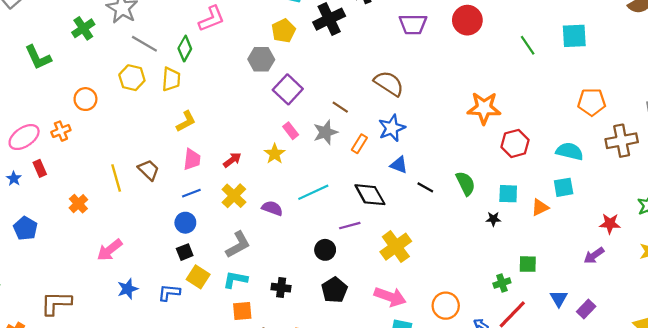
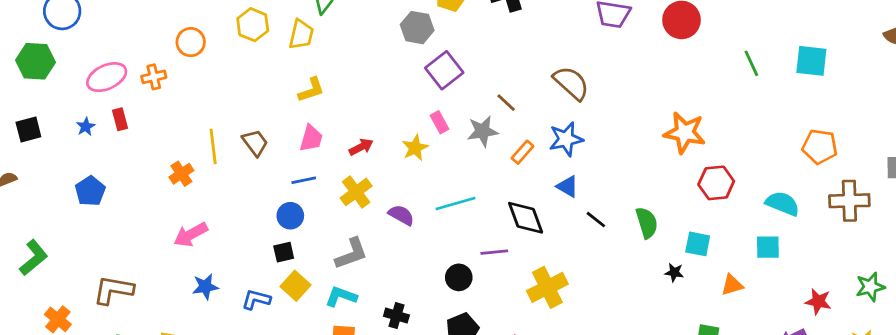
orange cross: (78, 204) -> (181, 174), moved
orange triangle: (540, 207) -> (732, 285), moved

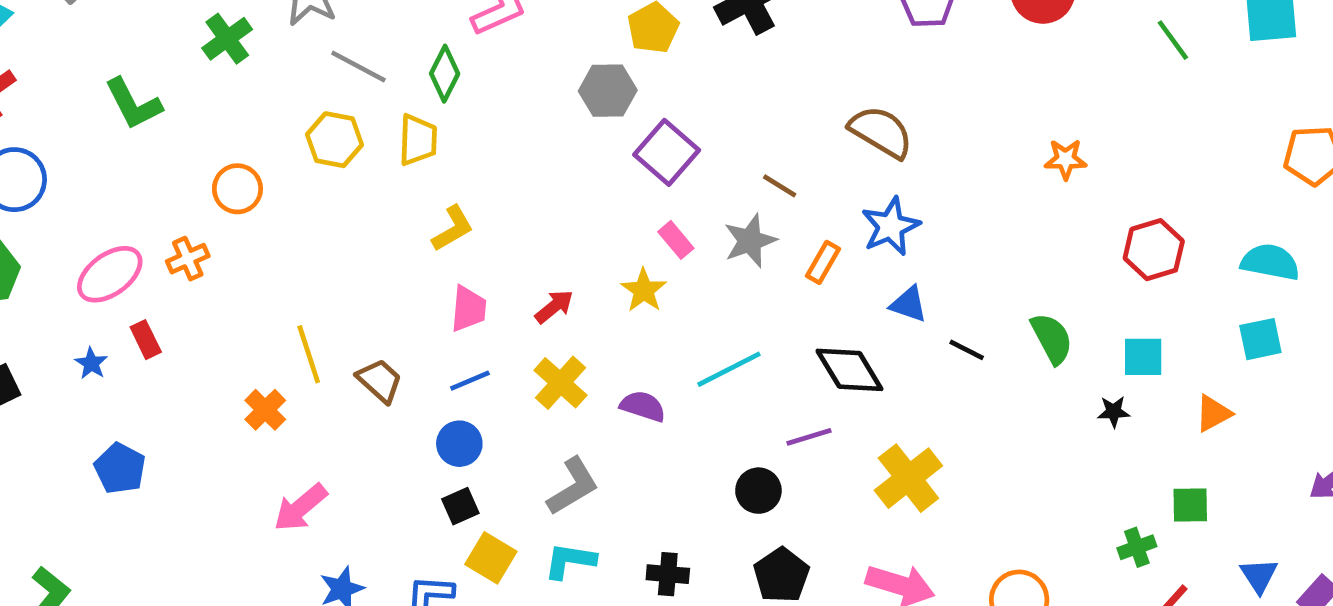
orange star: (685, 133) -> (1066, 159), moved, size x0.6
brown trapezoid: (255, 143) -> (380, 381), moved

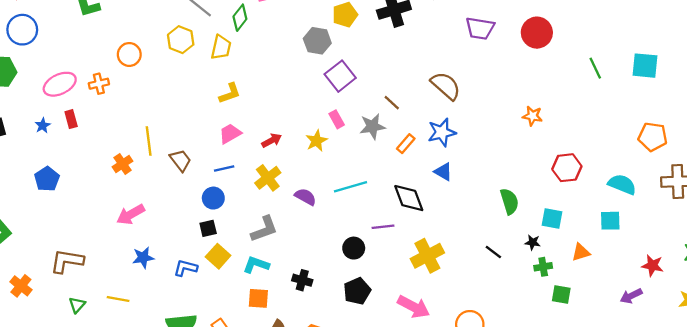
pink trapezoid: (469, 309) -> (230, 134), turned -135
black line: (967, 350) -> (493, 252), moved
green cross: (1137, 547) -> (543, 267), moved

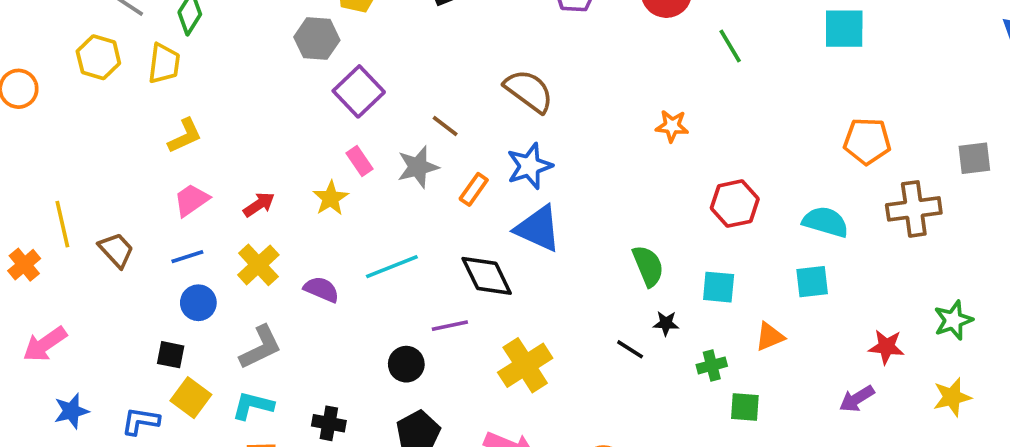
green line: (595, 68) -> (730, 46), moved
blue triangle: (443, 172) -> (538, 229), size x1.6
blue circle: (213, 198) -> (198, 303), moved
black square: (208, 228) -> (171, 355), turned 30
black star: (533, 242) -> (666, 323), moved

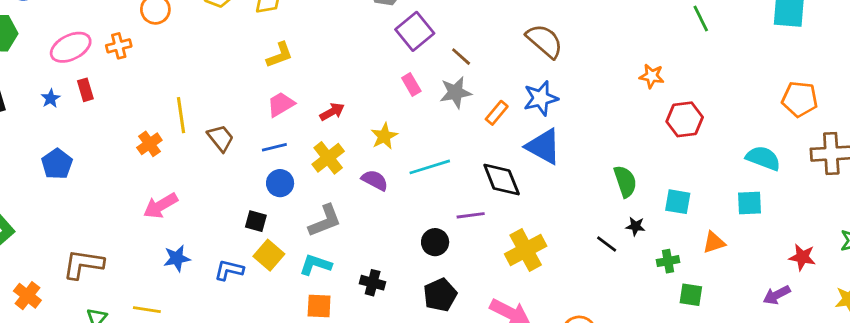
brown line: (445, 126) -> (461, 57), moved
yellow star: (331, 198) -> (384, 136), moved
red hexagon: (735, 204) -> (685, 119), moved

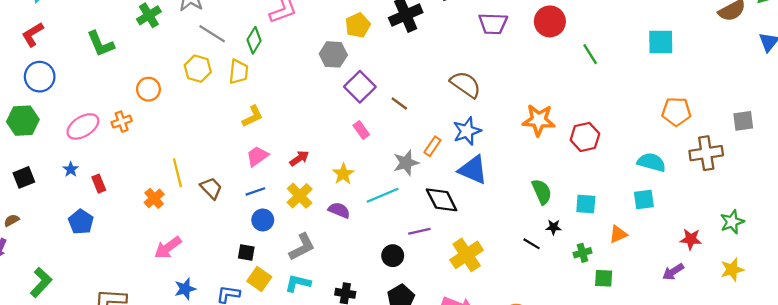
orange star: (652, 76) -> (539, 120), moved, size x1.6
red rectangle: (85, 90) -> (99, 184), moved
gray star: (455, 92) -> (406, 163), moved

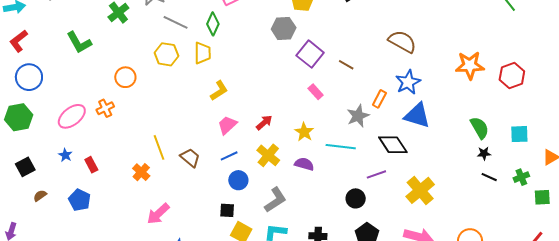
cyan line: (383, 195) -> (341, 147), turned 36
brown semicircle: (12, 220) -> (40, 196), moved
black star: (554, 227) -> (484, 153), moved
black line: (532, 244) -> (489, 177), moved

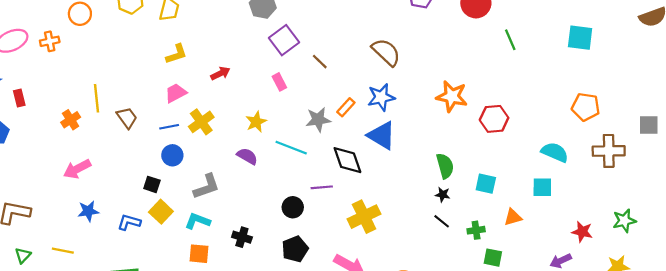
red arrow: (264, 123) -> (220, 73), moved
yellow cross: (268, 155) -> (201, 122), moved

